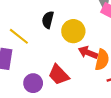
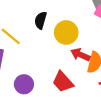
red trapezoid: (59, 75) -> (63, 82), moved

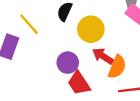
purple circle: (24, 84) -> (68, 63), moved

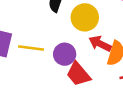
yellow line: (29, 24) -> (31, 48), moved, turned -35

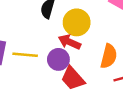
red arrow: (100, 44) -> (70, 42), moved

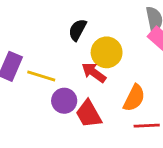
purple circle: (58, 59) -> (64, 101), moved

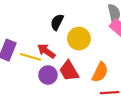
red arrow: (94, 73) -> (46, 51), moved
red trapezoid: (89, 114) -> (69, 71), moved

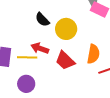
black semicircle: (57, 22) -> (42, 20), turned -56
purple circle: (48, 75) -> (26, 84), moved

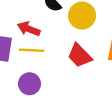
red arrow: (40, 48) -> (29, 29), moved

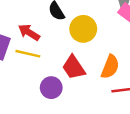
purple circle: (30, 84) -> (51, 88), moved

